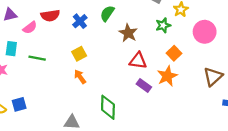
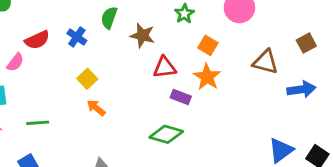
green line: (37, 58) -> (38, 123), moved
brown triangle: (213, 77) -> (265, 62), turned -48
green diamond: (108, 107) -> (166, 134), moved, turned -60

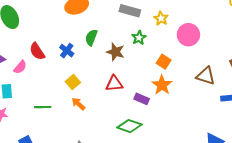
green star: (184, 14) -> (139, 38), moved
red semicircle: (37, 40) -> (37, 51), turned 78
red triangle: (165, 67) -> (114, 84), moved
green line: (38, 123) -> (43, 107), moved

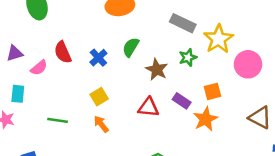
yellow star: (161, 18) -> (218, 39), size x1.6
orange square: (164, 62) -> (213, 91), turned 32
purple rectangle: (142, 99) -> (182, 101), moved

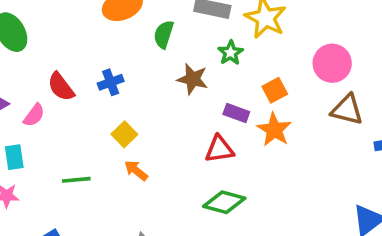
green semicircle: (131, 47) -> (164, 34), moved
blue cross: (98, 58) -> (111, 82), turned 36
pink circle: (248, 64) -> (332, 63), moved
red triangle: (148, 107) -> (219, 149), moved

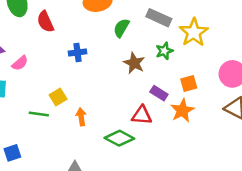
red semicircle: (61, 87) -> (45, 22), moved
yellow square: (124, 134) -> (58, 97), moved
orange arrow: (136, 170) -> (81, 117), turned 30
green diamond: (224, 202) -> (119, 138), moved

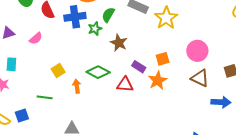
green star: (164, 51) -> (95, 29), moved
blue cross: (78, 52) -> (75, 17), moved, size x1.5
pink semicircle: (20, 63) -> (36, 38), moved
green line: (39, 114) -> (45, 97), moved
green diamond: (119, 138) -> (98, 72), moved

